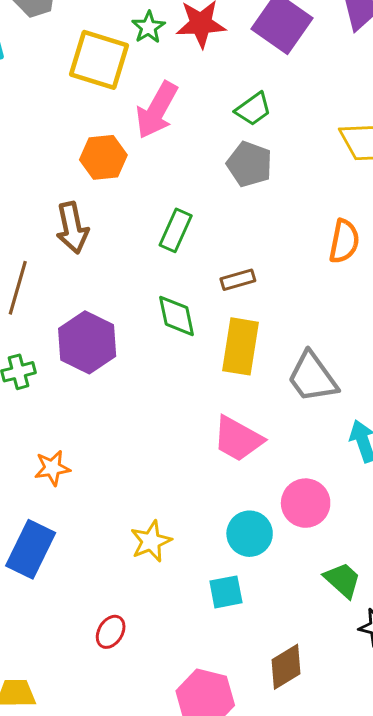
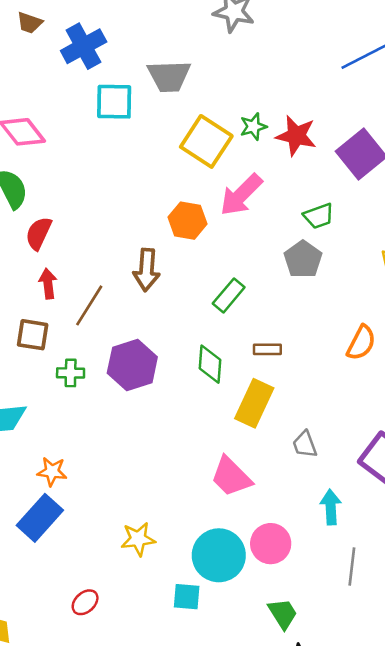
gray trapezoid: (312, 377) -> (305, 444), size x0.6
orange star: (52, 468) -> (52, 472), moved
cyan circle: (250, 534) -> (219, 555), size x1.4

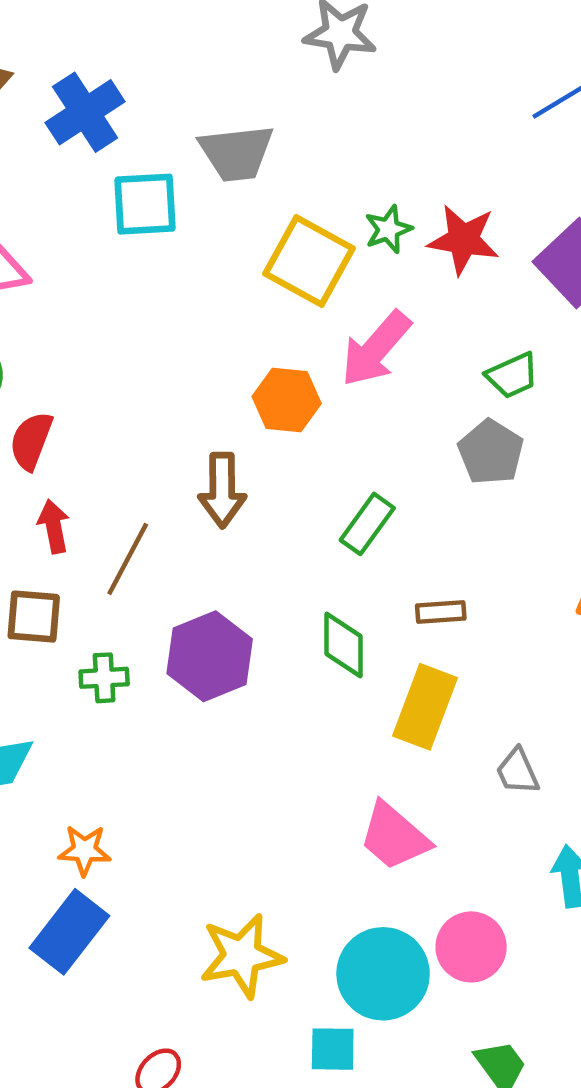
yellow star: (138, 539) -> (242, 956), size x1.4

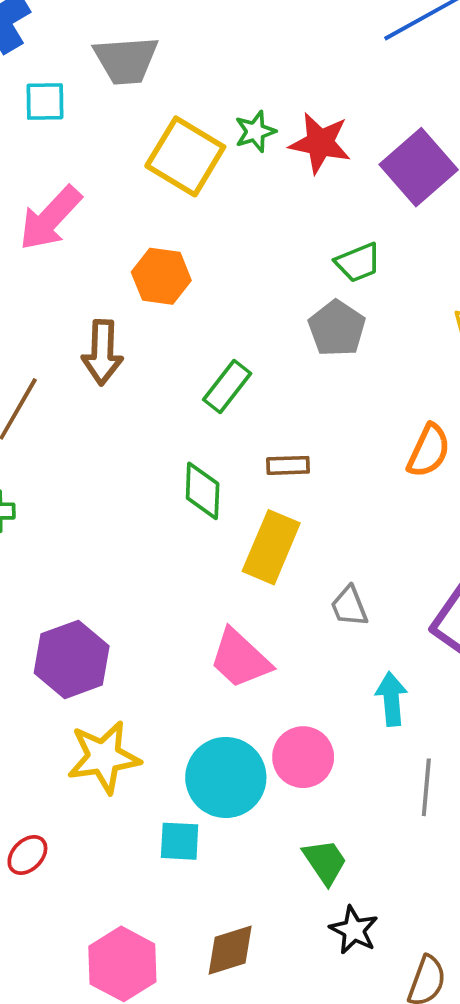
cyan square: (145, 204) -> (45, 102), size x0.7
pink arrow: (376, 349) -> (50, 218), moved
purple hexagon: (210, 656) -> (72, 659), moved

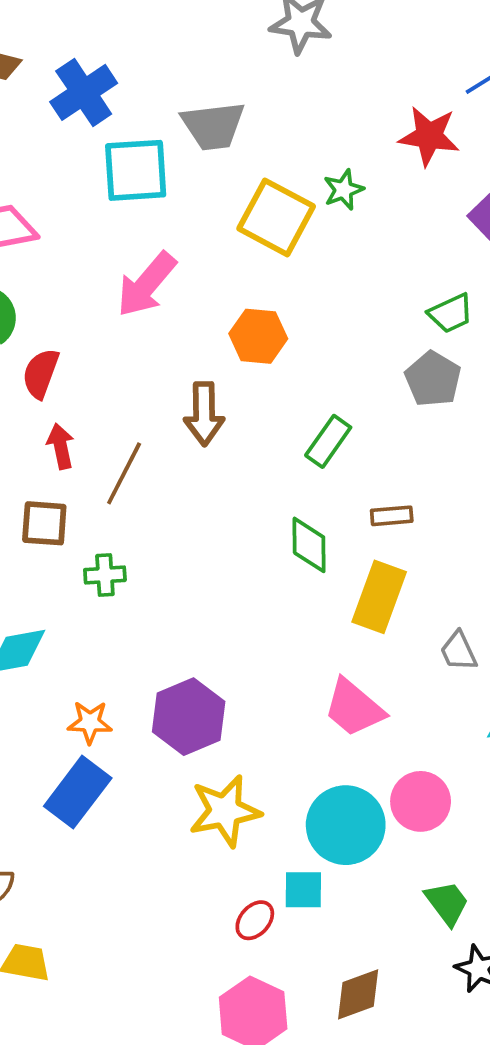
cyan square: (45, 102) -> (136, 170), size x1.6
red star: (320, 143) -> (429, 136), moved
red ellipse: (27, 855) -> (255, 920), moved

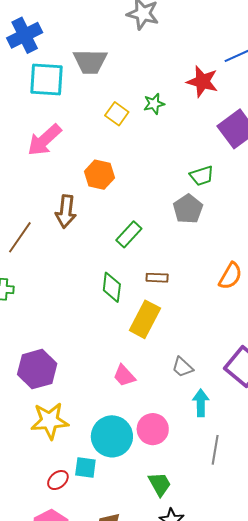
yellow square: (276, 217) -> (117, 114), size x0.6
gray trapezoid: (459, 651) -> (182, 367), moved, turned -30
pink trapezoid: (354, 708) -> (124, 376), size x0.7

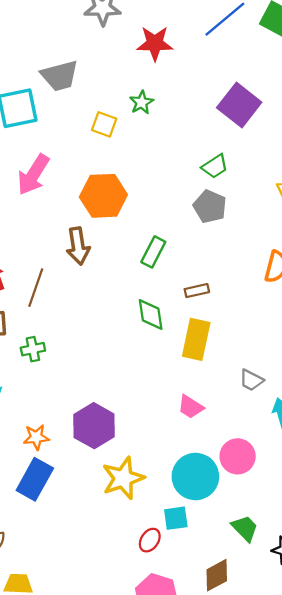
red star: (202, 82) -> (155, 43), moved
orange hexagon: (99, 175) -> (103, 196), size x1.4
green trapezoid: (160, 484) -> (245, 528), moved

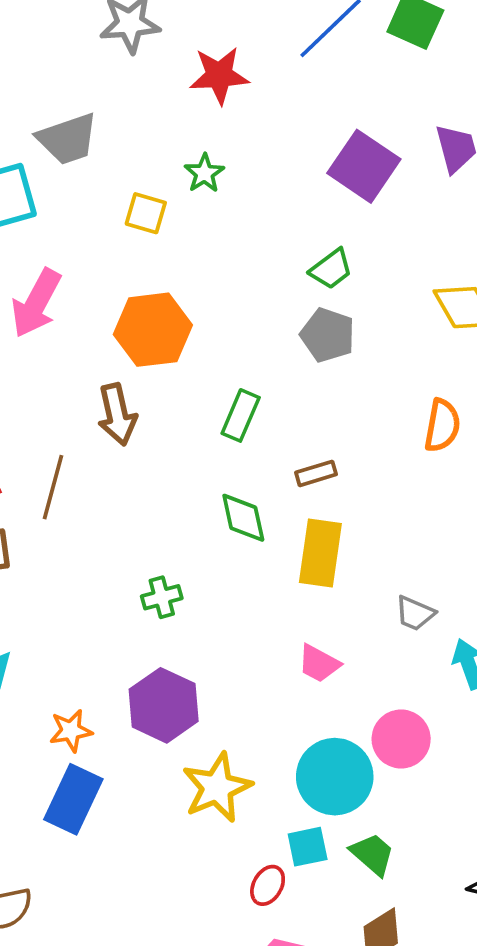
green cross: (33, 349) -> (162, 597), moved
green trapezoid: (245, 528) -> (372, 854), moved

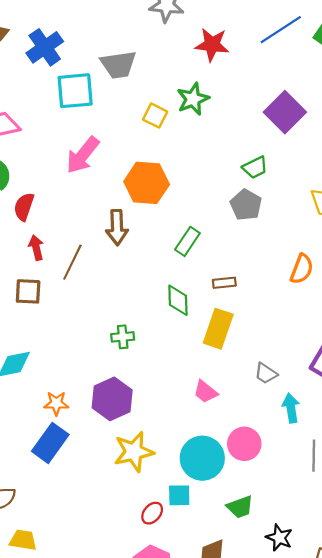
green star: (204, 173) -> (193, 99), size x1.4
green trapezoid: (372, 854) -> (240, 507), moved, turned 108

